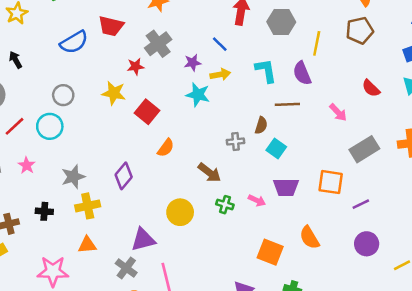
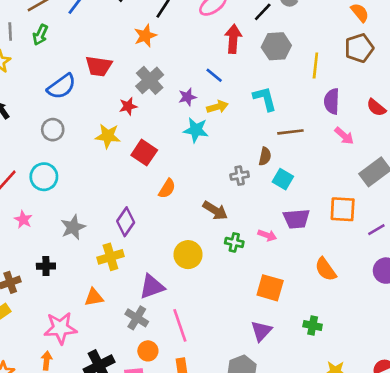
purple semicircle: (302, 73) -> (332, 101), moved, turned 30
gray circle: (63, 95) -> (53, 130), moved
yellow cross: (88, 206) -> (110, 257), moved
orange square: (270, 252) -> (270, 288), moved

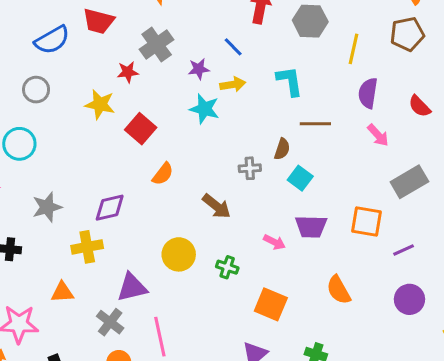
purple diamond: (126, 222) -> (110, 208), turned 36
green cross: (234, 242) -> (227, 267), moved

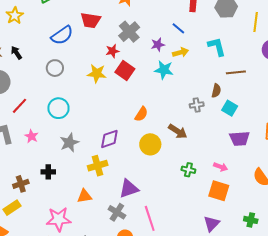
red square: (141, 129) -> (125, 70), moved
cyan circle: (19, 144) -> (58, 108), moved
pink arrow: (274, 242) -> (221, 167), moved
yellow circle: (179, 254) -> (150, 144), moved

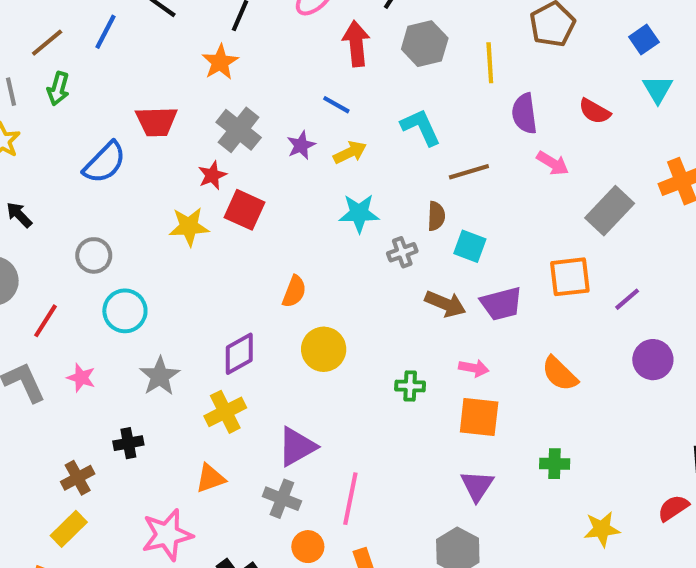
gray circle: (55, 68) -> (94, 255), moved
cyan star: (164, 70) -> (359, 213), moved
brown arrow: (178, 131) -> (445, 304), moved
pink line: (150, 218) -> (350, 499), turned 40

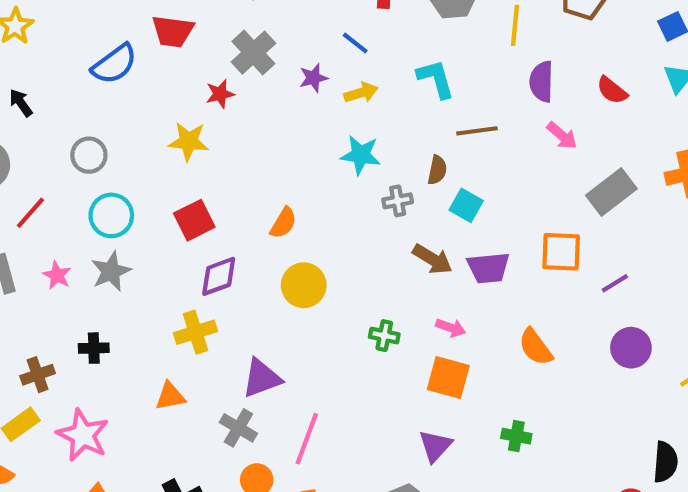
red square: (244, 210) -> (194, 220), moved, turned 30
gray star: (160, 376) -> (111, 271), moved
pink star: (167, 535) -> (83, 435), moved, turned 30

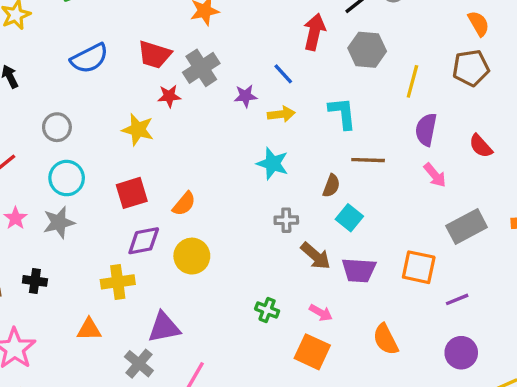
red trapezoid: (173, 31) -> (154, 55), moved
gray cross: (398, 201) -> (286, 220), moved
orange semicircle: (283, 223) -> (184, 204), moved
yellow circle: (304, 285) -> (192, 256), moved

